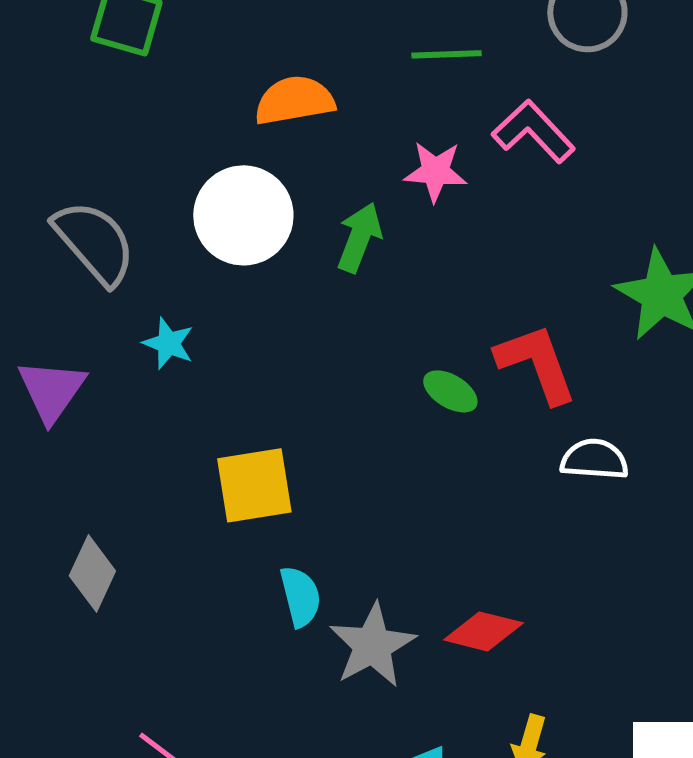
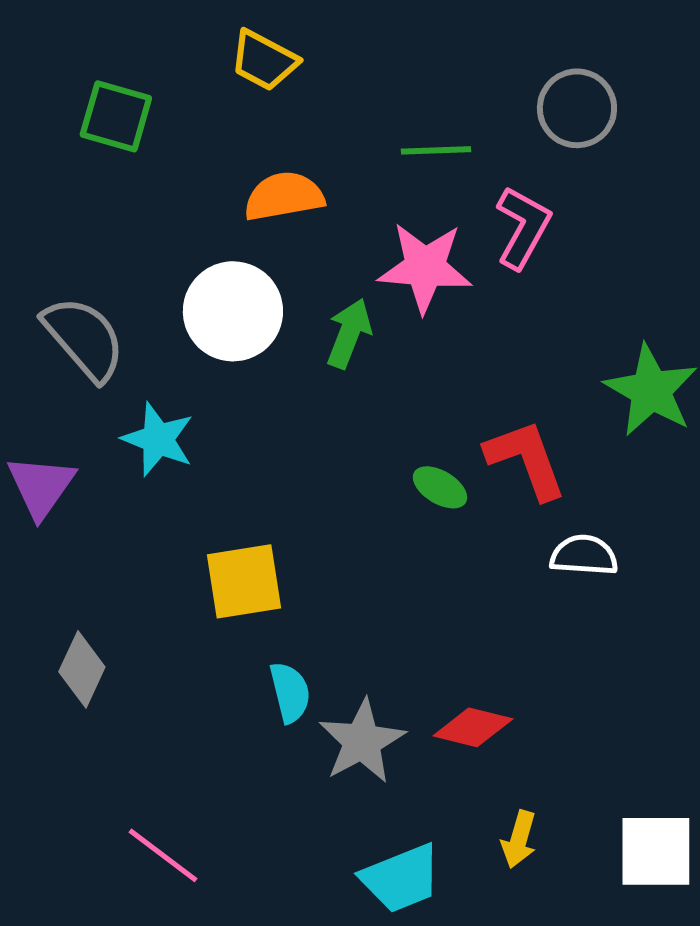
pink L-shape: (533, 131) -> (523, 227), turned 72
pink star: (435, 171) -> (425, 267), size x1.5
cyan star: (168, 343) -> (158, 439), size x1.4

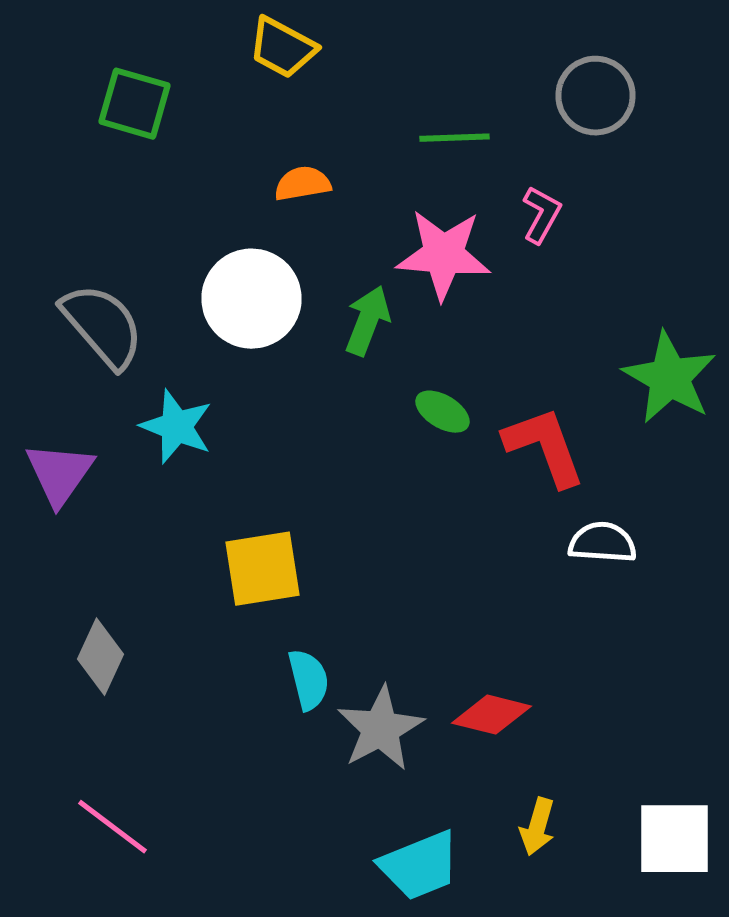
orange semicircle: (284, 196) -> (302, 184), size x0.7
pink L-shape: (523, 227) -> (542, 215), size x0.7
green ellipse: (440, 487) -> (442, 412), moved
pink line: (163, 855) -> (112, 827), moved

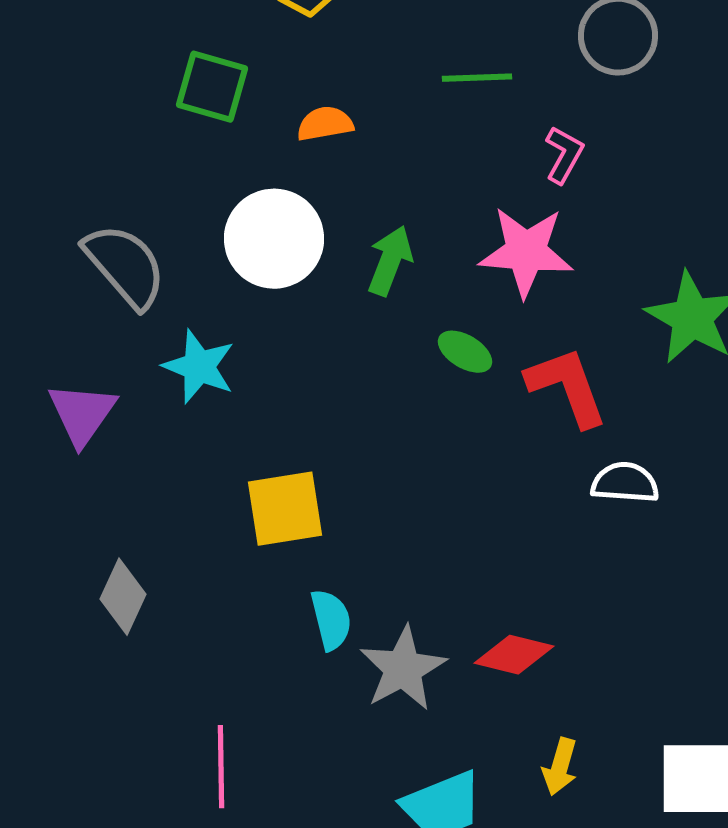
green square: (134, 104) -> (212, 87), moved
pink star: (444, 255) -> (526, 252), moved
pink line: (112, 827) -> (221, 767), moved, turned 52

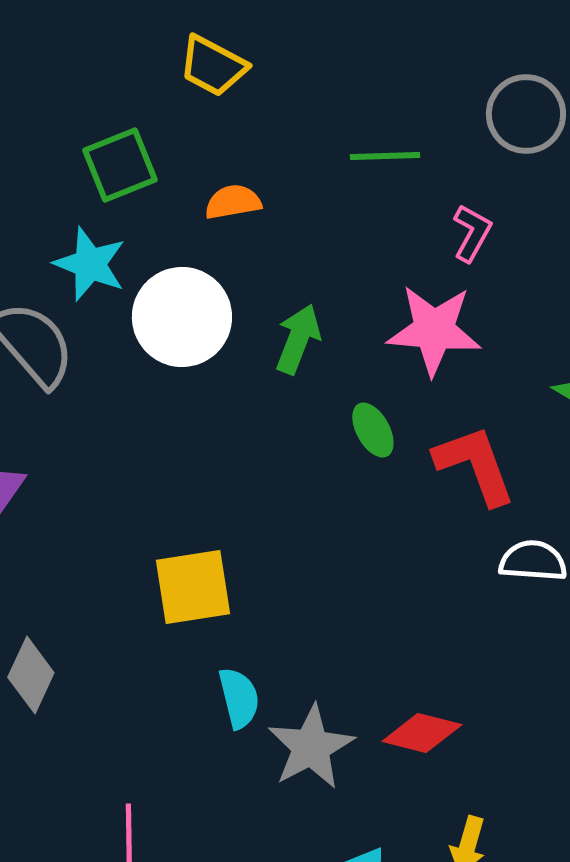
green square: (212, 87) -> (120, 165), turned -38
green ellipse: (465, 352) -> (373, 430), turned 30
cyan star: (199, 367) -> (90, 264), moved

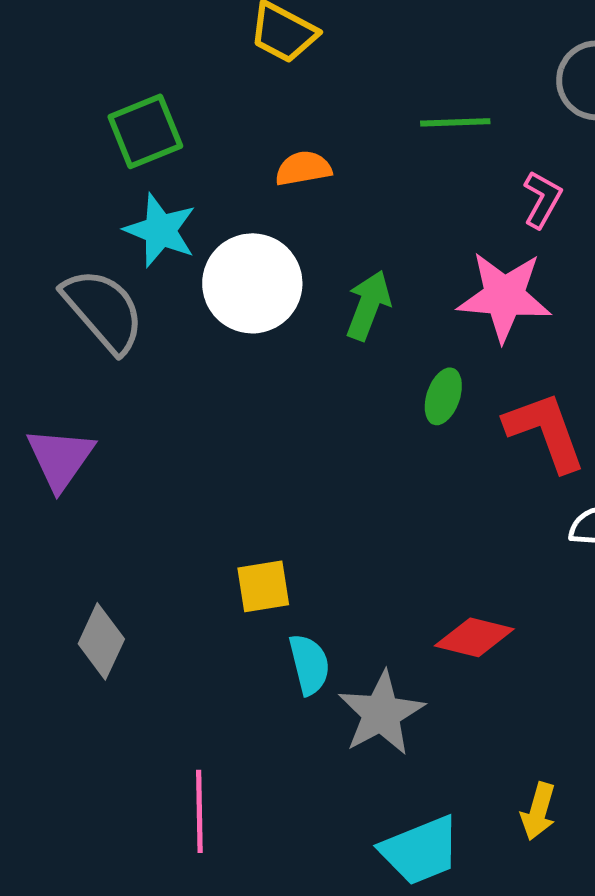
green square: (120, 165) -> (145, 131), moved
green ellipse: (373, 430) -> (443, 396), turned 48
yellow square: (193, 587) -> (263, 586), moved, size x0.7
red diamond: (422, 733) -> (474, 637), moved

